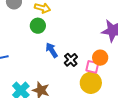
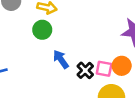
pink square: (92, 67) -> (104, 69), moved

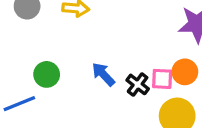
green circle: (42, 30) -> (47, 74), moved

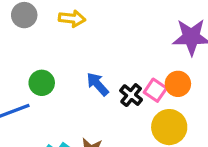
pink square: (162, 79) -> (155, 90), turned 30

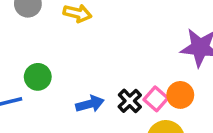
blue arrow: (98, 84) -> (90, 104), moved, turned 110

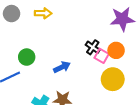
black cross: (130, 101) -> (93, 47), moved

